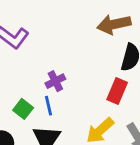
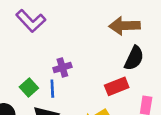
red rectangle: (117, 91) -> (117, 86), turned 35

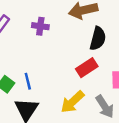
purple cross: (62, 67) -> (40, 26), moved, turned 35

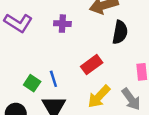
red rectangle: (87, 68) -> (92, 65), moved

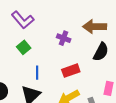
purple cross: (62, 24) -> (64, 38), moved
green square: (32, 83) -> (24, 47), moved

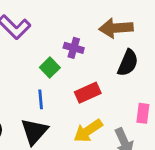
green square: (24, 47) -> (50, 67), moved

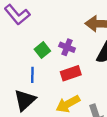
purple cross: (74, 48) -> (67, 47), moved

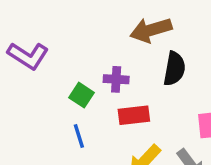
red rectangle: (71, 73) -> (134, 115), turned 30

